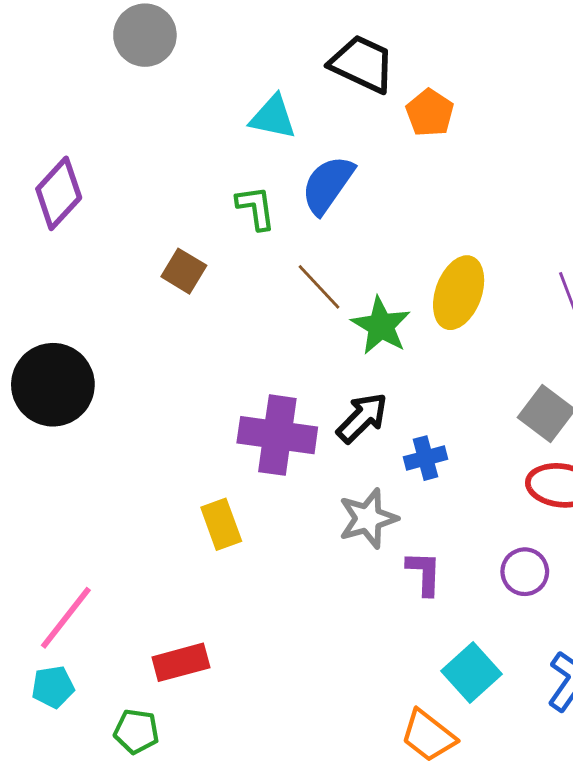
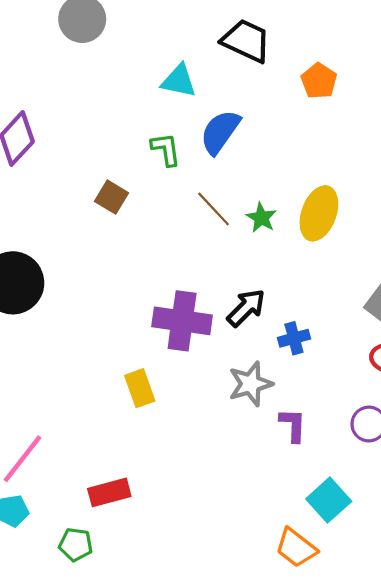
orange pentagon: (430, 113) -> (319, 81), moved
green star: (381, 326) -> (261, 218), moved, size x0.7

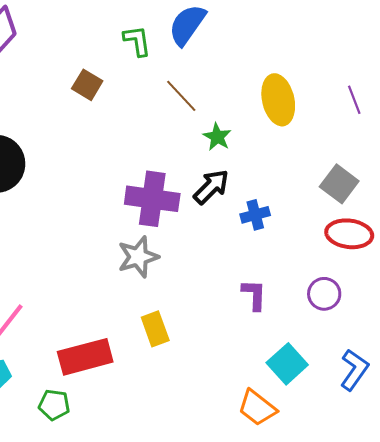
yellow ellipse: (319, 213) -> (278, 100), turned -33
green star: (261, 218) -> (217, 137), moved
gray star: (250, 384) -> (138, 257), moved
yellow rectangle: (140, 388) -> (155, 329), moved
red rectangle: (109, 492) -> (85, 357), size x1.4

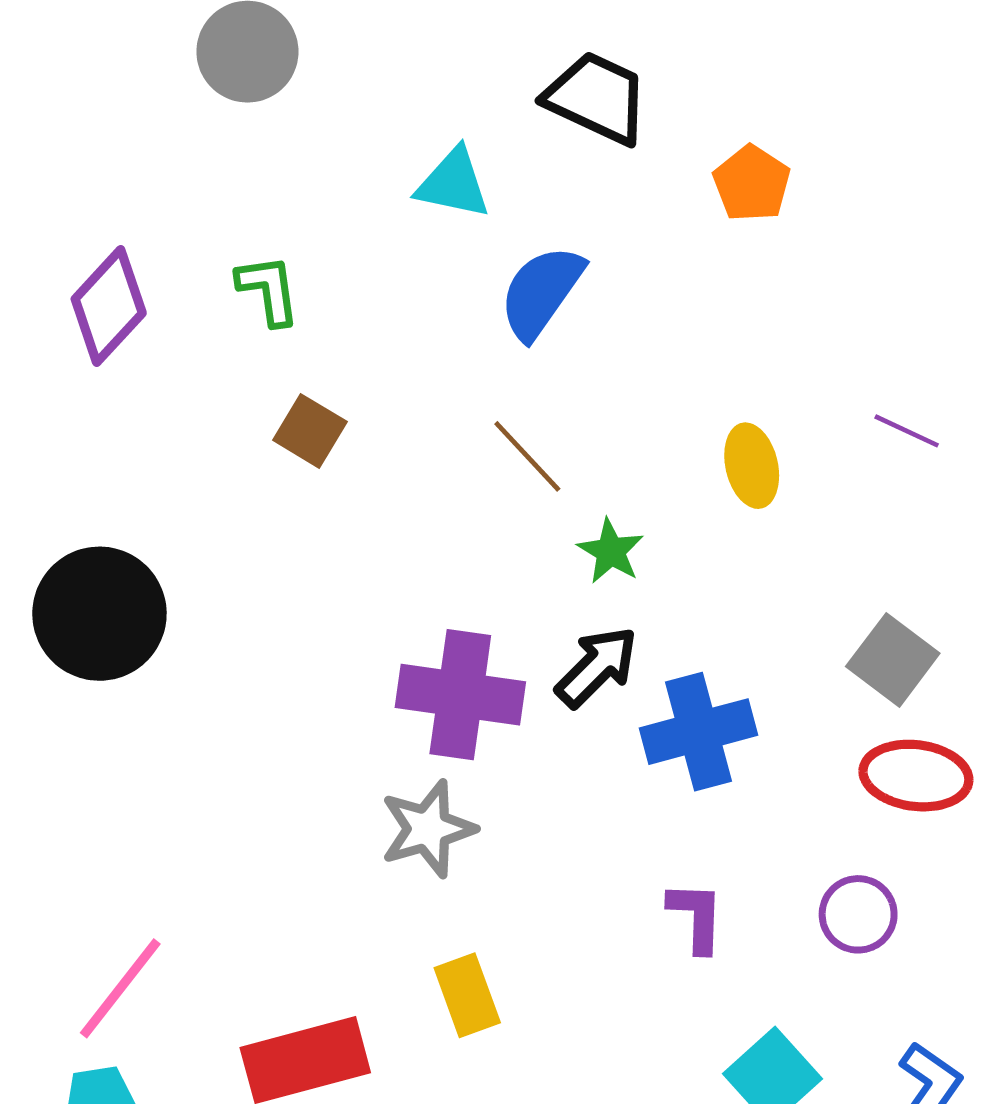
green L-shape: (137, 41) -> (268, 290), moved
yellow ellipse: (278, 100) -> (752, 466), size x0.7
purple line: (354, 100) -> (907, 431), moved, turned -44
blue cross: (255, 215) -> (698, 732), size x1.6

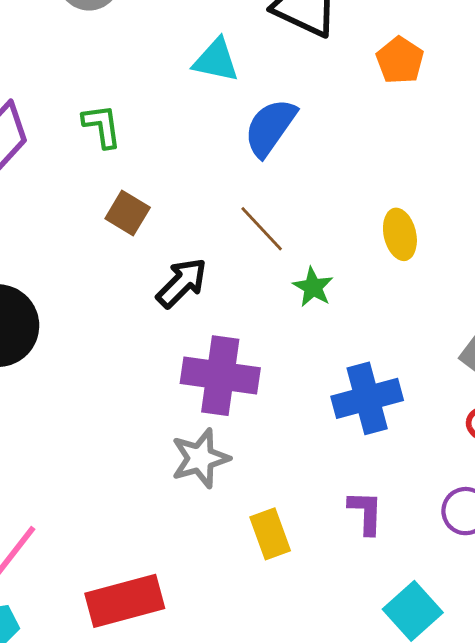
black arrow: (597, 667) -> (182, 283), moved
yellow rectangle: (467, 995) -> (270, 534), moved

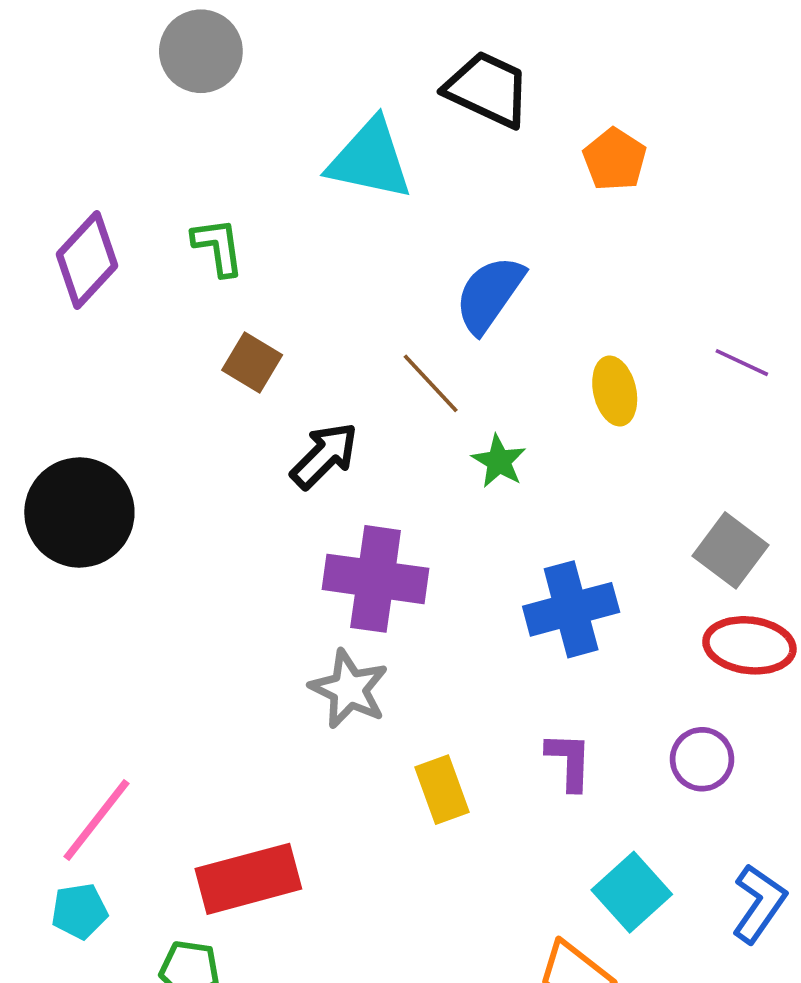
cyan triangle: (216, 60) -> (370, 159), size x1.4
blue semicircle: (270, 127) -> (489, 294), moved
gray star: (200, 458) -> (349, 689), turned -30

